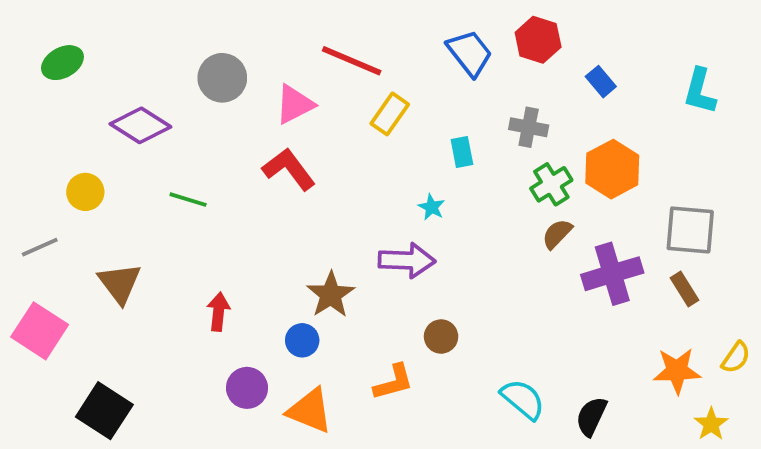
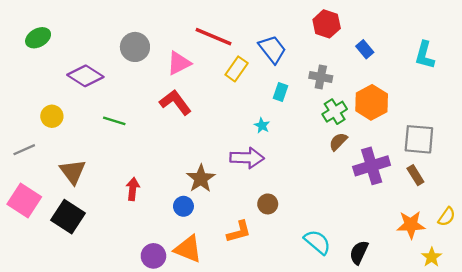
blue trapezoid: (470, 53) -> (272, 49), moved
cyan rectangle: (462, 152) -> (280, 92), turned 30
purple circle: (247, 388) -> (153, 256), moved
black square: (104, 411) -> (68, 217), moved

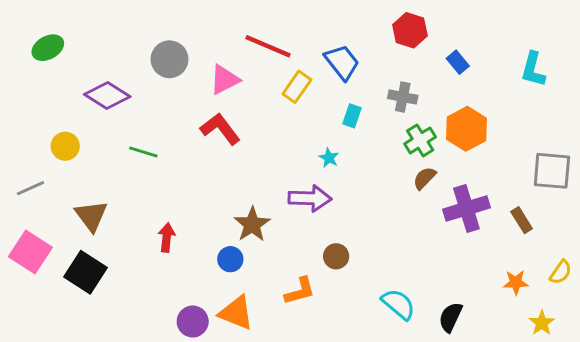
gray square: (419, 139) -> (552, 171), moved
orange star: (411, 225) -> (516, 282), size x0.7

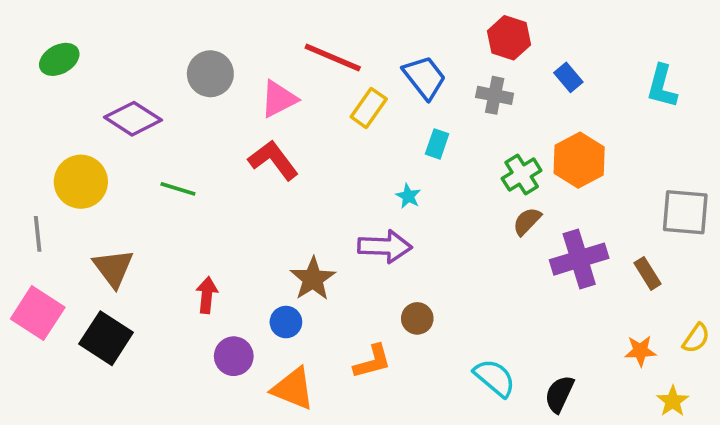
gray cross: (403, 97) -> (495, 95), moved
yellow circle: (65, 146) -> (81, 182), size x1.5
gray line: (30, 188) -> (38, 234), turned -72
purple circle: (193, 321) -> (234, 356), moved

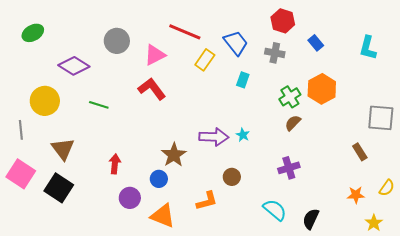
cyan star: (408, 196) -> (243, 135), moved
purple cross: (579, 259) -> (289, 168), moved, size x0.7

